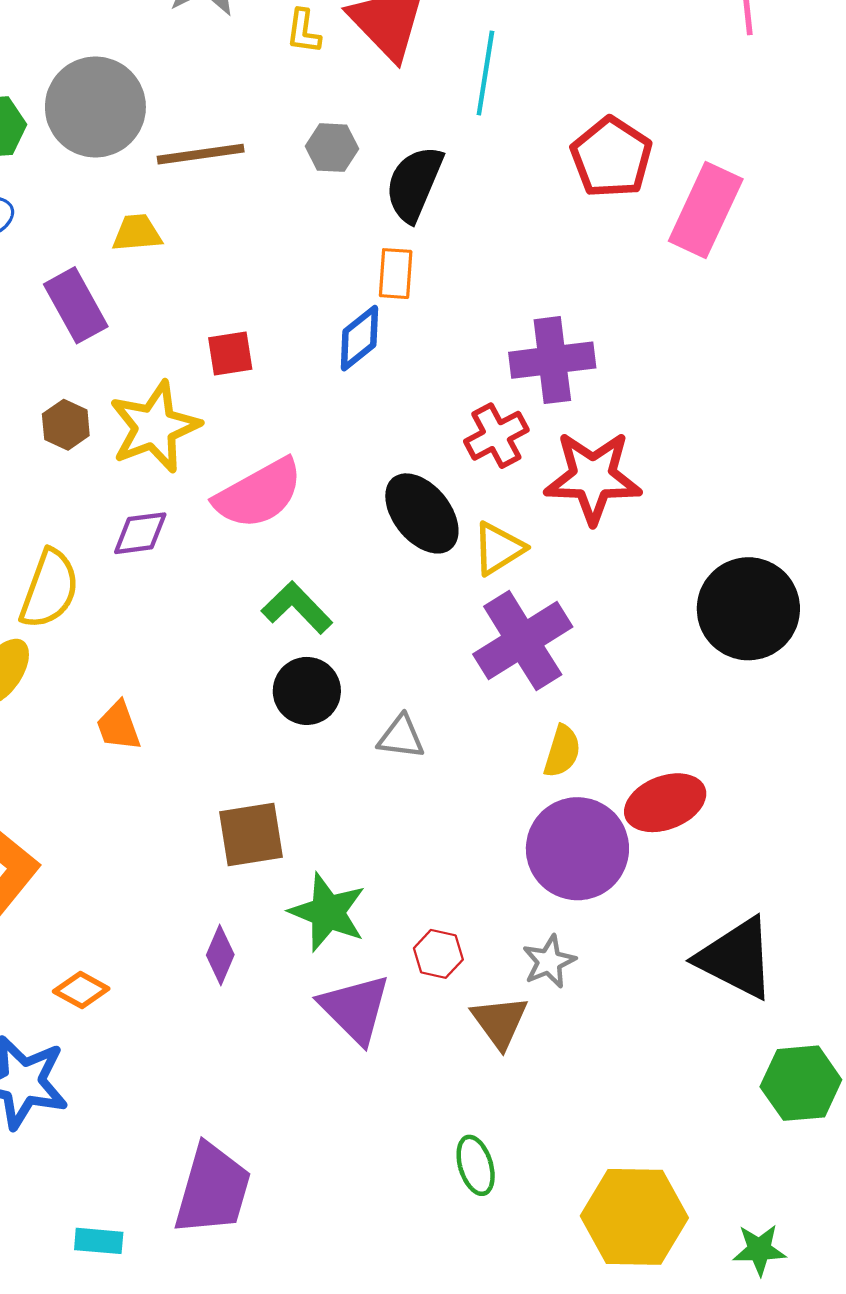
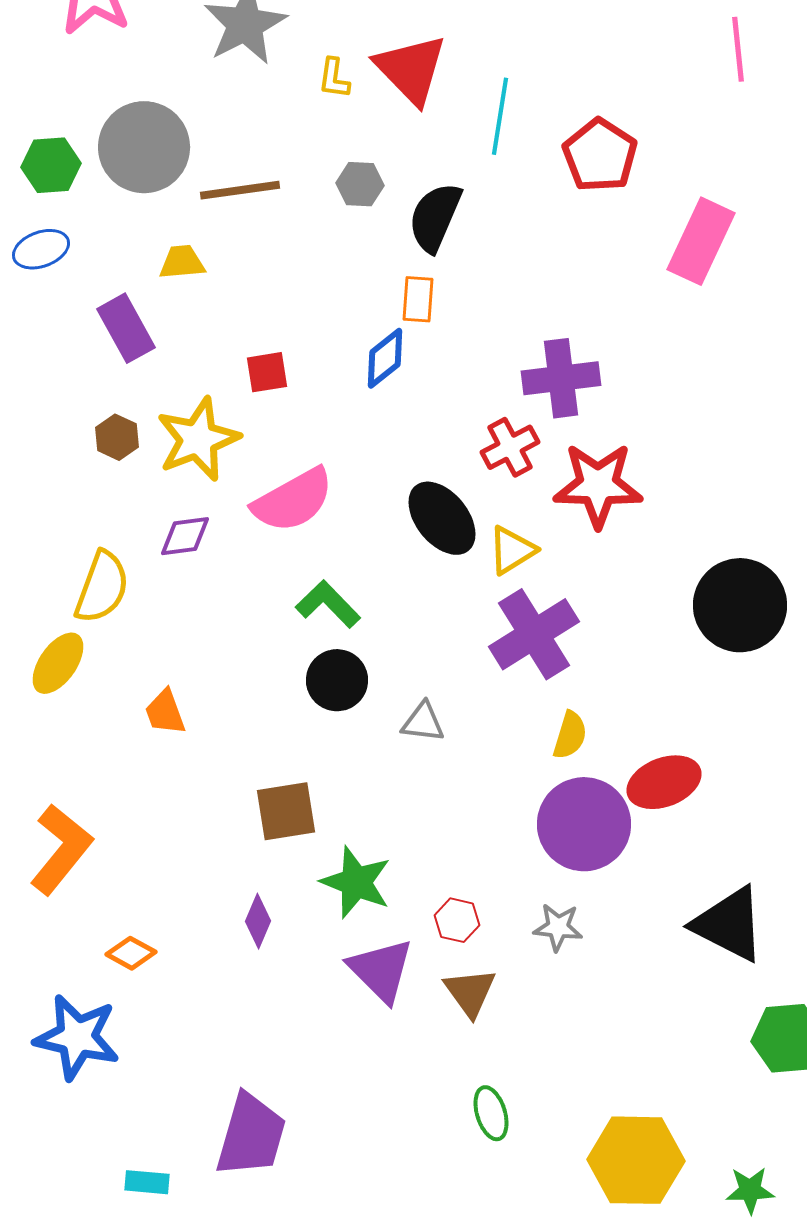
red pentagon: (611, 157) -> (600, 155), moved
gray star: (549, 962) -> (558, 927), turned 30
brown triangle: (500, 1022) -> (470, 992), moved

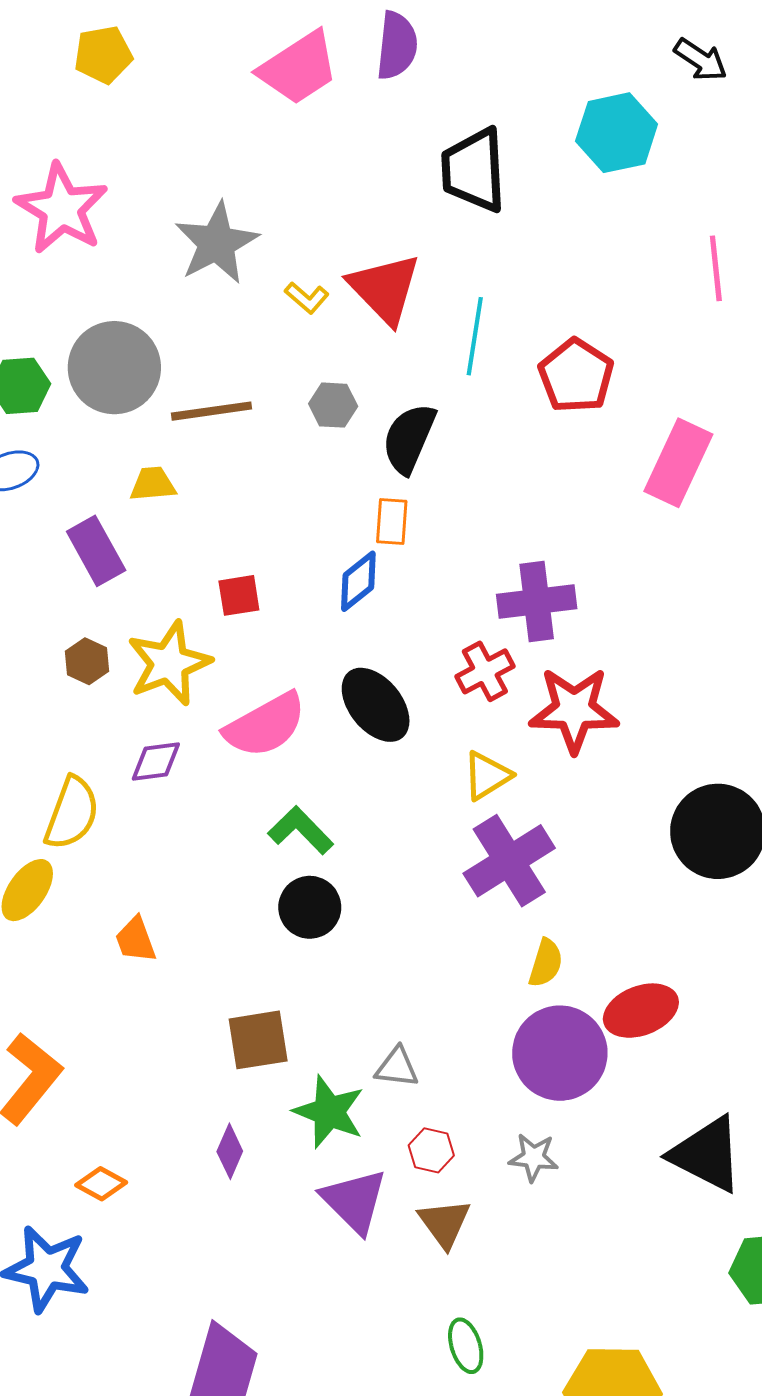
yellow L-shape: (334, 78) -> (307, 298), turned -57
black ellipse: (442, 518) -> (376, 705), moved
gray triangle: (423, 722) -> (397, 1067), moved

